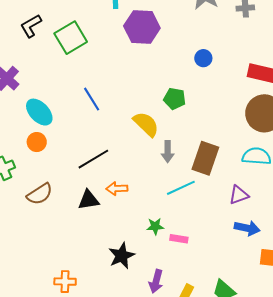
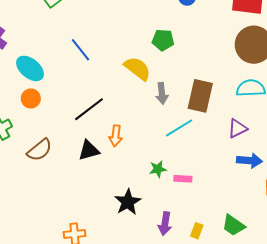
orange arrow: (117, 189) -> (116, 136), turned -75

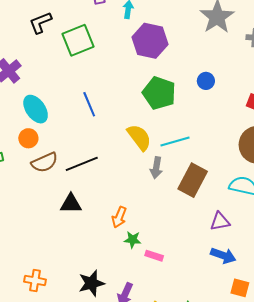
green pentagon: (163, 40) -> (159, 93), moved, size x1.5
cyan line: (179, 128) -> (175, 142), moved
orange arrow: (116, 136) -> (119, 217), moved
brown semicircle: (40, 150) -> (45, 162), moved
black star: (128, 202) -> (91, 283), moved

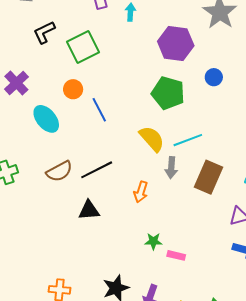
purple hexagon: (150, 41) -> (176, 44), moved
orange circle: (28, 138) -> (73, 89), moved
orange arrow: (119, 217) -> (141, 192), moved

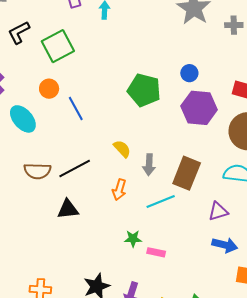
purple hexagon: (176, 44) -> (199, 108), moved
yellow semicircle: (152, 139) -> (122, 149), moved, size x0.7
cyan line: (188, 140) -> (161, 201), moved
brown semicircle: (59, 171) -> (37, 171), turned 32

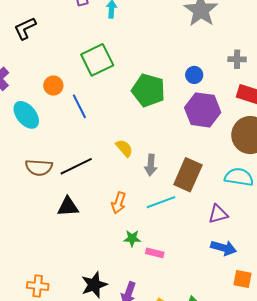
gray cross: (234, 25) -> (237, 59), moved
green square: (58, 46) -> (97, 60), moved
orange arrow: (119, 190) -> (119, 203), moved

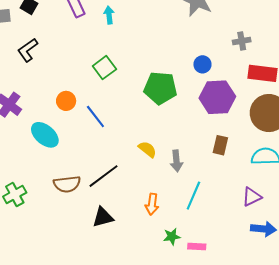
green square: (97, 60) -> (104, 68), size x0.7
brown rectangle: (188, 175) -> (220, 145), moved, size x0.6
cyan line: (161, 202) -> (193, 196), turned -36

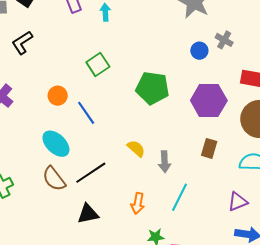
gray cross: (242, 41) -> (224, 40), moved, turned 36
blue circle: (202, 64) -> (199, 51), moved
cyan ellipse: (45, 135) -> (56, 144), moved
brown semicircle: (67, 184) -> (54, 179), turned 56

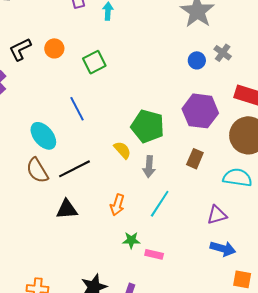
black L-shape: (22, 43) -> (20, 49), moved
green pentagon: (152, 88) -> (148, 126), moved
orange circle: (58, 96) -> (54, 48), moved

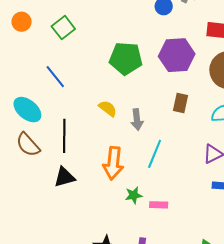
green pentagon: (148, 126) -> (126, 58), moved
black line: (75, 169) -> (64, 136), turned -52
orange arrow: (117, 205) -> (113, 163), size x1.5

